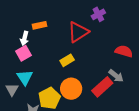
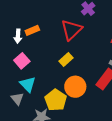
white arrow: (25, 38) -> (18, 36), moved

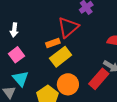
orange rectangle: (32, 30) -> (53, 43), moved
yellow rectangle: (66, 60) -> (61, 57), size x1.5

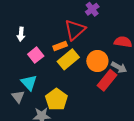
pink square: (16, 55) -> (36, 55), moved
orange circle: (68, 84) -> (97, 61), moved

